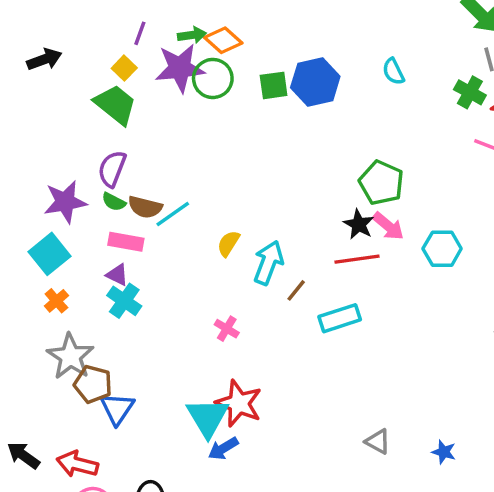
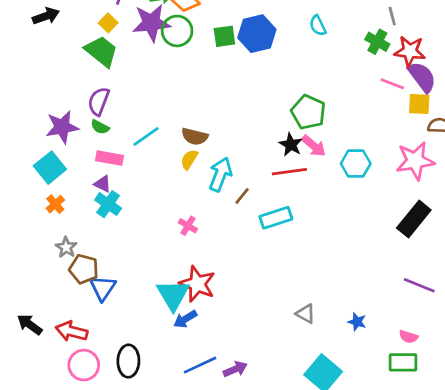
brown semicircle: (145, 207) -> (195, 136), moved
gray star: (70, 356) -> (66, 247), size x0.6

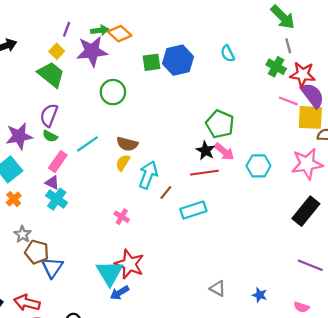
green circle: (177, 31) -> (113, 92), moved
yellow square: (419, 104) -> (310, 117), size x1.4
pink rectangle: (109, 158) -> (58, 162), turned -65

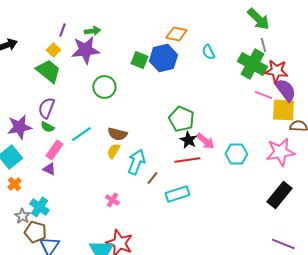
orange diamond: (120, 34) -> (176, 34), moved, turned -30
green square: (152, 62) -> (139, 60), turned 30
green cross: (276, 67) -> (252, 64), size x1.6
green pentagon: (220, 124) -> (181, 119), moved
cyan cross: (57, 199) -> (39, 207), moved

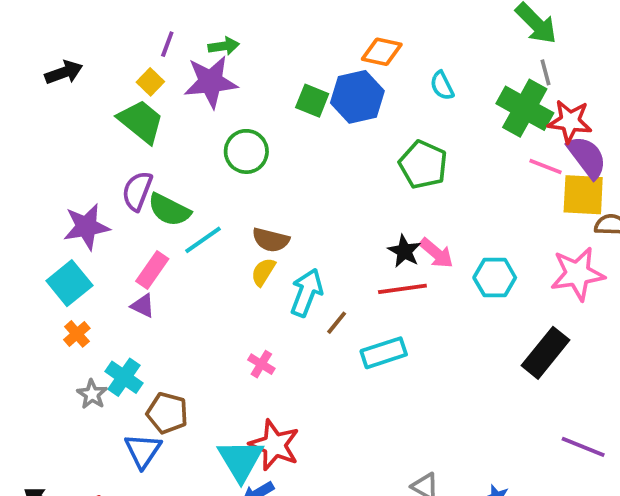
green pentagon: (181, 119) -> (423, 165), moved
green semicircle: (47, 127) -> (169, 210), moved, size x1.6
black rectangle: (279, 195) -> (545, 353), moved
brown pentagon: (35, 232) -> (167, 413), moved

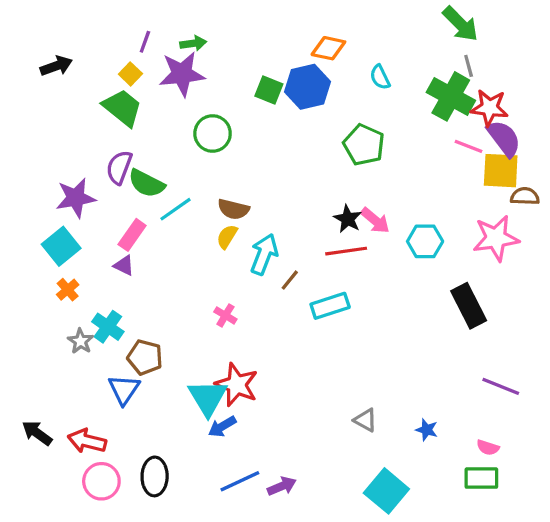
black rectangle: (545, 353) -> (469, 306), turned -66

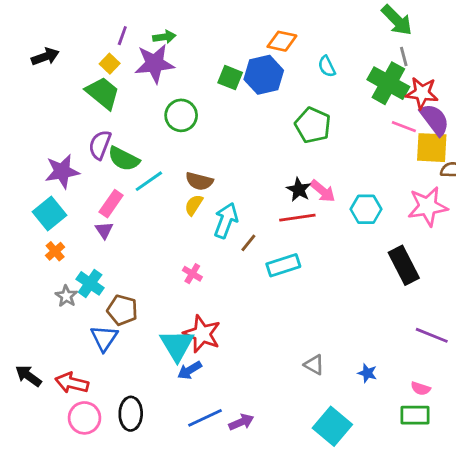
purple triangle: (124, 266) -> (104, 230), turned 30

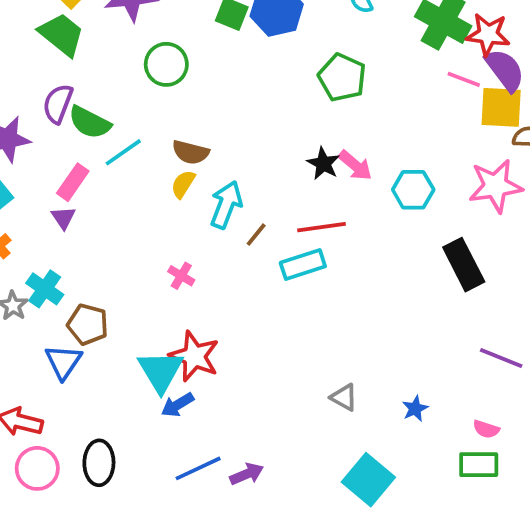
red line: (297, 218) -> (322, 227), moved
blue star: (367, 373) -> (415, 409), turned 30

